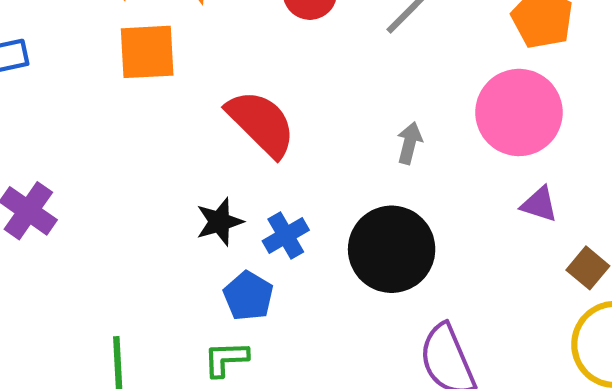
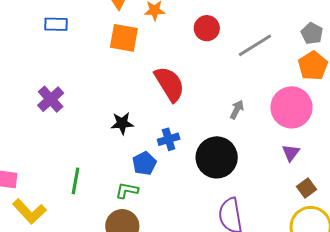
purple triangle: (539, 204) -> (291, 153), turned 36
black star: (220, 222) -> (122, 123), moved

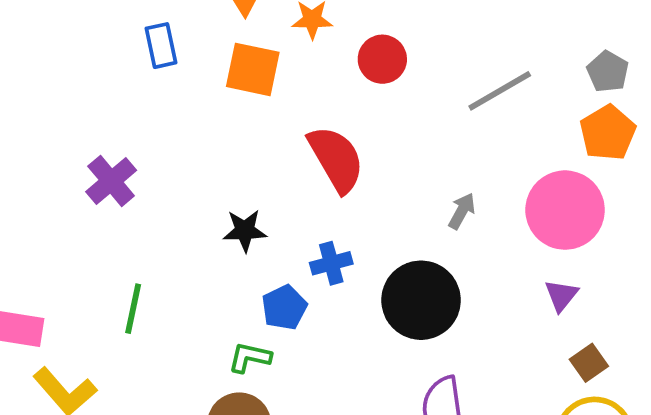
blue rectangle: (56, 24) -> (161, 46), moved, turned 75
red circle: (207, 28) -> (382, 59), moved
green line: (76, 181) -> (133, 309), moved

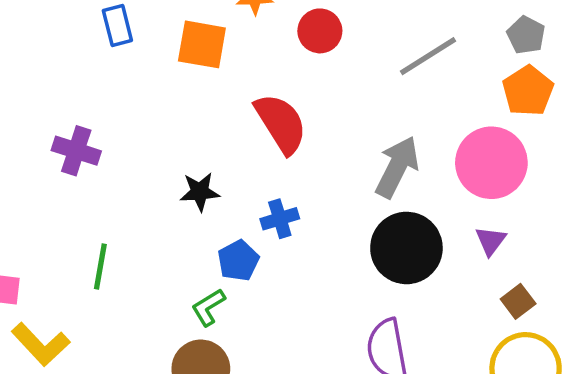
purple cross: (111, 181) -> (76, 151), turned -30
gray arrow: (462, 211) -> (397, 167), size x1.8
black circle: (421, 300) -> (406, 248), moved
green L-shape: (250, 357) -> (208, 307), turned -42

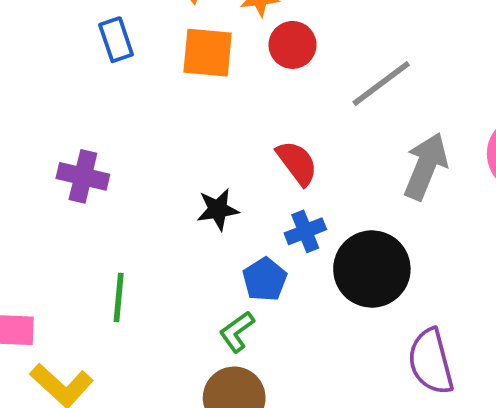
red circle: (320, 31) -> (293, 45), moved
gray line: (428, 56) -> (381, 83), moved
red semicircle: (281, 123) -> (297, 163), moved, size x0.7
black circle: (406, 248) -> (372, 269), moved

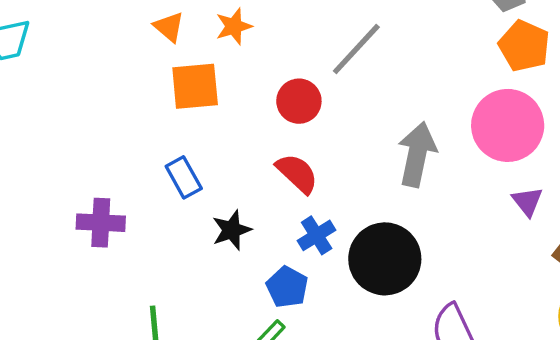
blue rectangle: (116, 40) -> (184, 177), moved
red circle: (293, 45) -> (299, 101), moved
gray line: (381, 83) -> (356, 49), moved

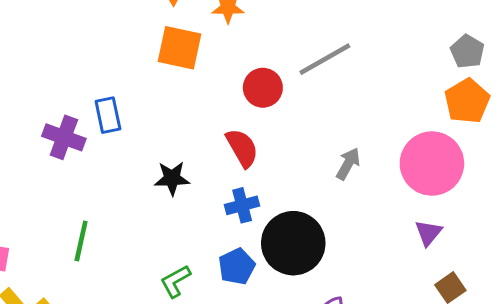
gray arrow: (417, 154) -> (348, 164), size x0.6
blue rectangle: (184, 177) -> (108, 115), moved
blue pentagon: (287, 287) -> (237, 266), moved

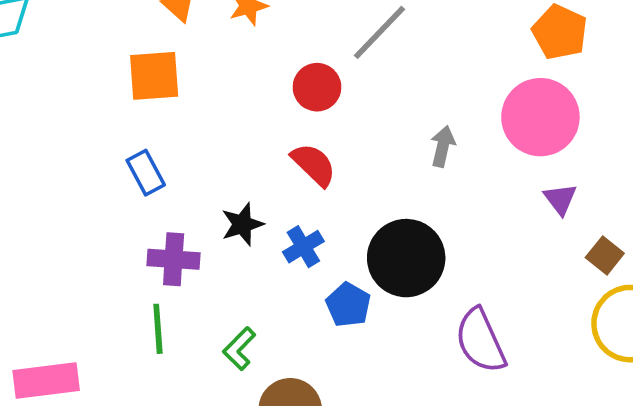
orange square: (179, 48) -> (154, 76), moved
purple cross: (64, 137) -> (174, 259), moved
blue cross: (242, 205) -> (303, 247), moved
green L-shape: (175, 281) -> (239, 349), moved

